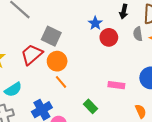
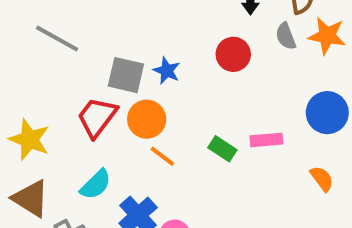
blue star: (95, 23) -> (167, 71), moved
cyan semicircle: (13, 90) -> (96, 184), moved
green rectangle: (90, 106) -> (222, 149), moved

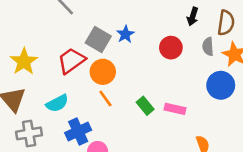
blue star: (167, 71) -> (125, 34), moved
blue circle: (327, 113) -> (221, 85), moved

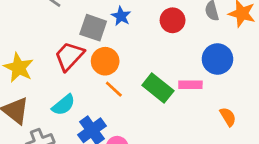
blue circle: (221, 85) -> (217, 59), moved
green rectangle: (145, 106) -> (158, 88), size x1.5

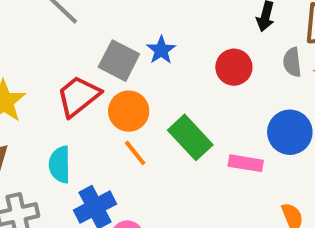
green rectangle: (158, 88) -> (190, 137), moved
cyan semicircle: (63, 105) -> (60, 165), turned 120

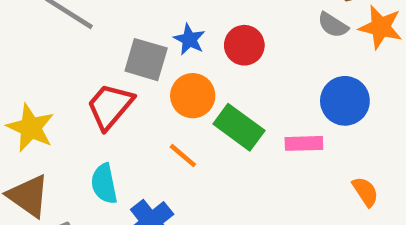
gray semicircle: (292, 62) -> (333, 25), turned -40
red circle: (234, 67) -> (244, 45), moved
orange circle: (129, 111) -> (193, 96), moved

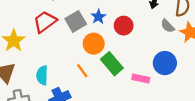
gray square: (146, 60) -> (76, 21), turned 30
red trapezoid: (110, 106) -> (45, 22), moved

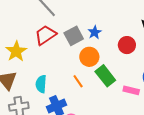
red circle: (124, 26) -> (127, 45), moved

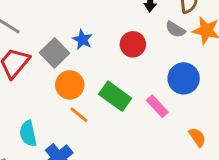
orange circle: (89, 57) -> (70, 85), moved
pink rectangle: (131, 90) -> (157, 106), turned 49

